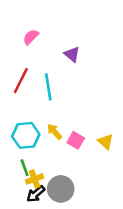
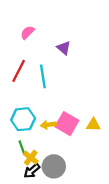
yellow arrow: (54, 132) -> (48, 125), moved, turned -56
pink square: (76, 140) -> (67, 124), size x1.5
yellow triangle: (106, 142) -> (93, 125), turned -40
yellow cross: (35, 179) -> (31, 158), turned -32

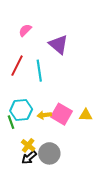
purple triangle: (64, 48) -> (58, 44), size x1.5
green line: (22, 148) -> (11, 122), moved

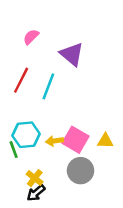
cyan line: (39, 71) -> (48, 86), turned 30
gray circle: (49, 153) -> (81, 171), moved

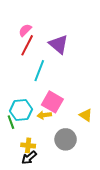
red line: (21, 80) -> (27, 45), moved
pink square: (76, 140) -> (52, 102), moved
yellow triangle: (105, 141) -> (86, 115), turned 32
yellow cross: (35, 178) -> (28, 145), turned -32

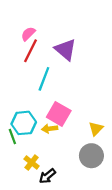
yellow triangle: (86, 115) -> (96, 129), turned 40
gray circle: (66, 139) -> (91, 156), moved
yellow cross: (28, 145) -> (32, 163), turned 32
black arrow: (29, 158) -> (47, 176), moved

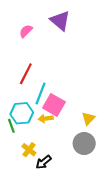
purple triangle: (65, 50) -> (60, 21), moved
red line: (30, 51) -> (26, 74), moved
cyan line: (44, 79) -> (40, 94), moved

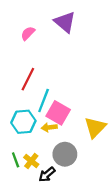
yellow triangle: (88, 118) -> (95, 127), size x1.5
green line: (11, 126) -> (16, 160), moved
gray circle: (84, 143) -> (65, 154), moved

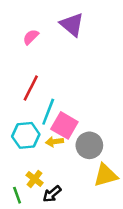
yellow triangle: (95, 127) -> (106, 175), moved, turned 30
gray circle: (65, 154) -> (89, 145), moved
green line: (16, 160) -> (17, 195), moved

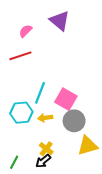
red line: (31, 88) -> (20, 56), moved, turned 45
pink square: (64, 125) -> (66, 99), moved
yellow cross: (35, 179) -> (46, 149), moved
green line: (17, 195) -> (14, 162), turned 48

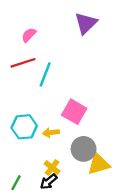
purple triangle: (60, 21) -> (86, 23), moved, turned 35
cyan line: (40, 93) -> (45, 74), moved
gray circle: (74, 121) -> (84, 149), moved

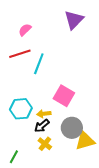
black arrow: (49, 182) -> (42, 126), moved

